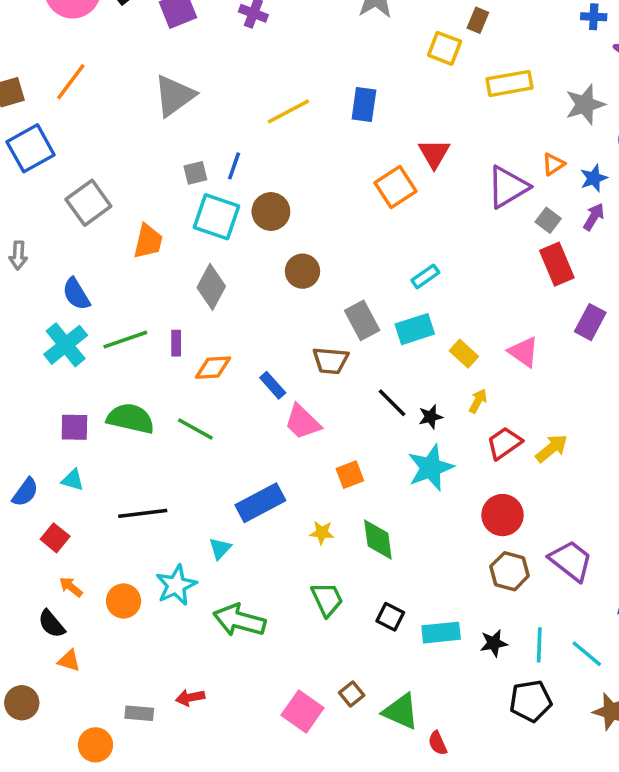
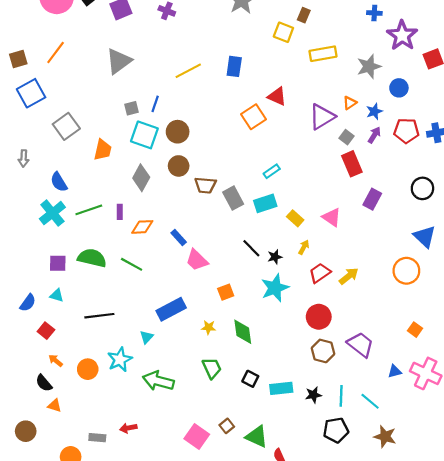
red triangle: (434, 154) -> (277, 96), turned -36
brown circle: (302, 271) -> (179, 166), moved
brown trapezoid: (331, 361) -> (205, 185), moved

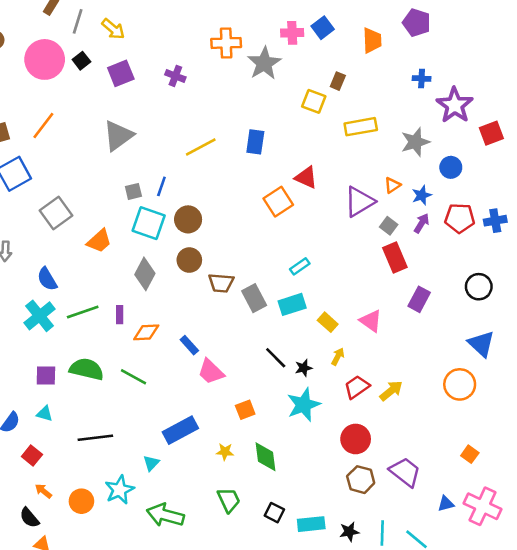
orange trapezoid: (103, 150) -> (99, 241), turned 35

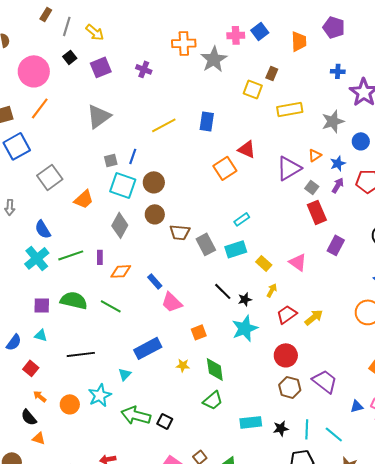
pink circle: (45, 59) -> (34, 71), moved
green trapezoid: (229, 500) -> (213, 400), moved, turned 75
black square: (274, 513) -> (165, 421), moved

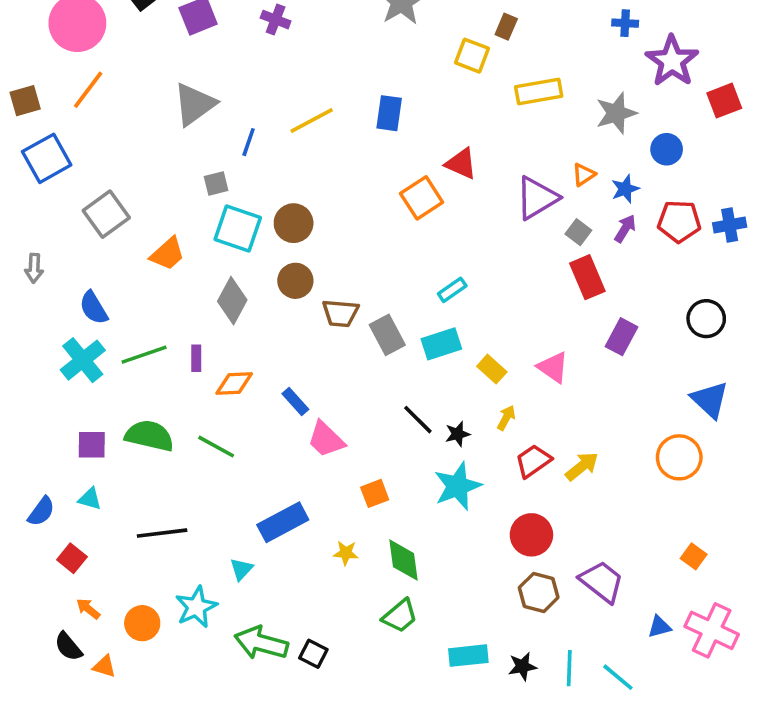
blue line: (133, 156) -> (249, 142), moved
orange triangle: (39, 438) -> (104, 666), moved

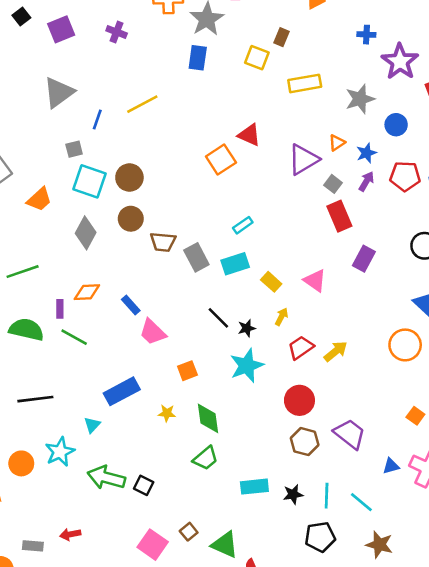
blue rectangle: (389, 113) -> (198, 58), moved
purple rectangle: (196, 358) -> (60, 309), moved

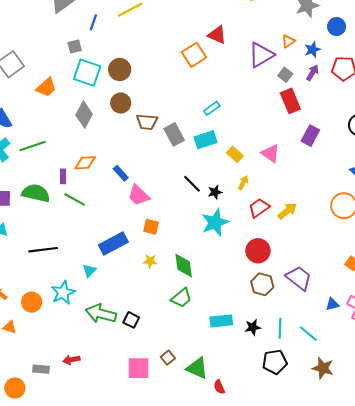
orange square: (187, 371) -> (151, 227), moved, turned 35
pink square: (153, 545) -> (139, 368), turned -35

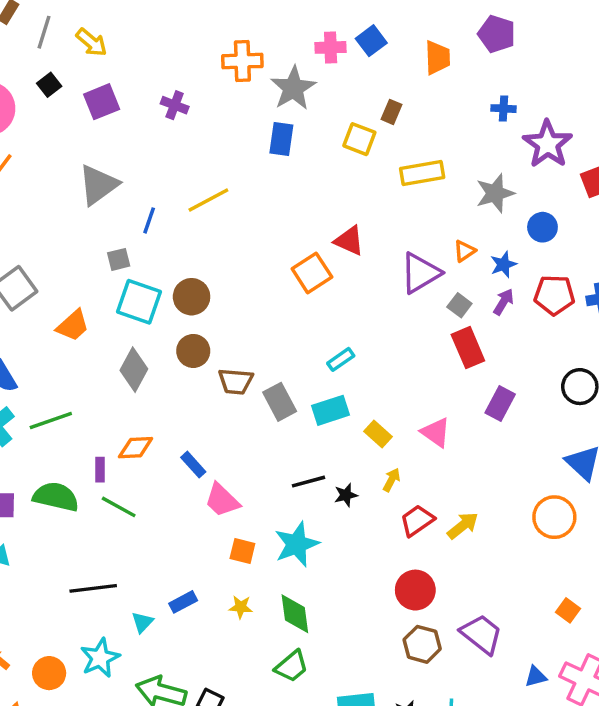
black line: (192, 184) -> (309, 482), turned -60
cyan star: (215, 222) -> (297, 544), moved
blue rectangle: (113, 243) -> (183, 602), moved, size x0.6
black line: (43, 250) -> (93, 588), moved

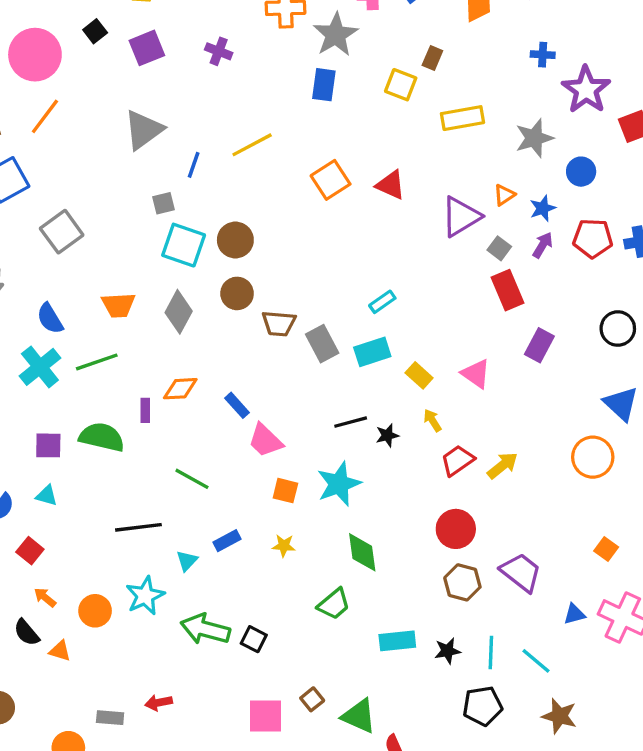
orange square: (312, 273) -> (331, 180), moved
orange trapezoid: (73, 326) -> (118, 305), moved, turned 39
yellow arrow: (392, 480) -> (432, 420), turned -60
green line: (119, 507) -> (192, 479), moved
green diamond: (295, 614) -> (362, 552), moved

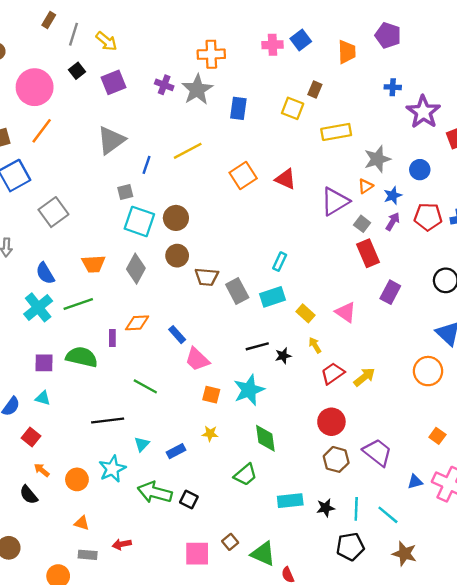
gray star: (336, 35) -> (197, 90), moved
gray star: (534, 138) -> (377, 159), moved
cyan rectangle: (382, 302) -> (280, 262), turned -30
blue rectangle: (227, 541) -> (176, 451), moved
orange triangle: (60, 651) -> (82, 523), moved

